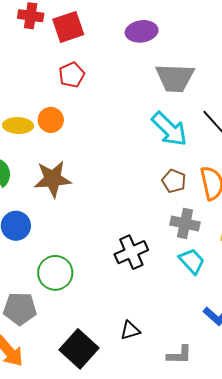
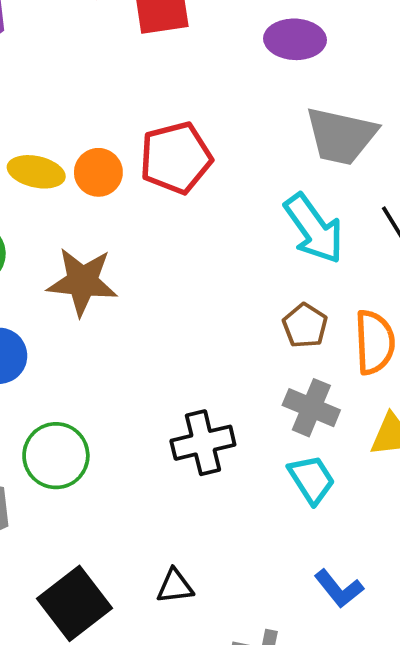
red pentagon: (72, 75) -> (176, 158), moved, size x1.5

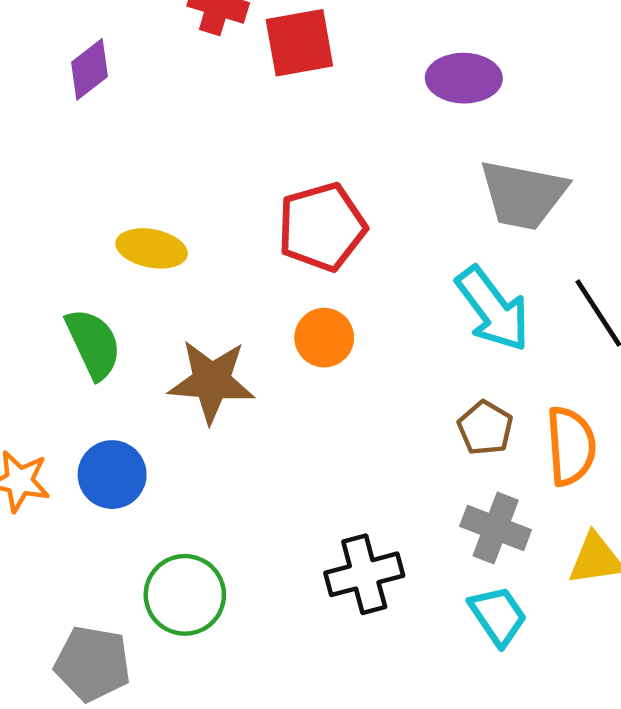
orange circle: (98, 172) -> (324, 338), moved

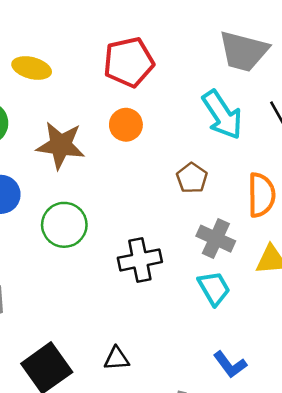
brown pentagon: (485, 428) -> (192, 178), moved
green circle: (185, 595) -> (64, 225), moved

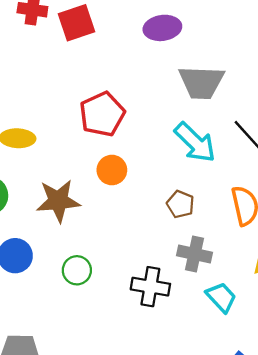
green circle: (64, 225) -> (77, 270), size x0.7
gray cross: (216, 239) -> (195, 254), moved
black cross: (140, 260) -> (150, 287), turned 33

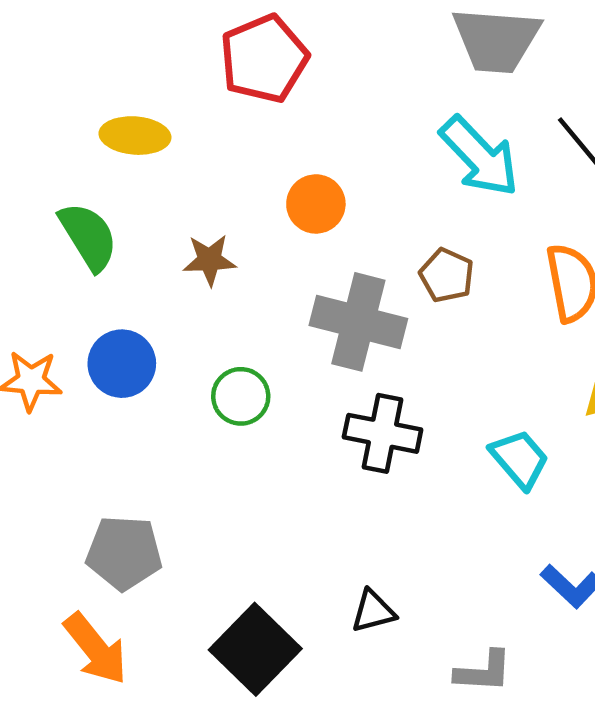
red pentagon: (102, 114) -> (264, 59), moved
brown star: (58, 201) -> (209, 260), size x0.6
gray cross: (195, 254) -> (358, 322), moved, size x1.4

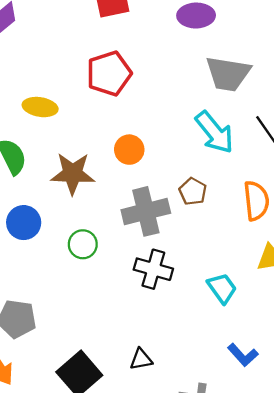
brown star: (209, 260) -> (73, 174), size x1.6
gray cross: (358, 322) -> (146, 211), turned -33

